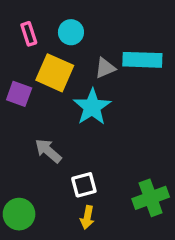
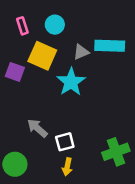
gray arrow: (48, 151) -> (37, 128), moved

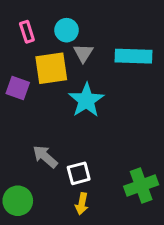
gray triangle: (81, 52) -> (83, 53), moved, turned -35
yellow square: (42, 56) -> (51, 68), turned -32

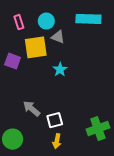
gray triangle: (83, 53) -> (58, 37), turned -40
cyan rectangle: (134, 56) -> (88, 19), moved
cyan star: (86, 100) -> (60, 70), size x0.6

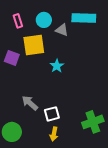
gray triangle: (58, 37) -> (62, 30), moved

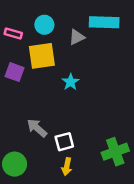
cyan circle: (44, 20) -> (44, 25), moved
pink rectangle: (18, 21) -> (13, 33), moved, turned -56
gray triangle: (62, 30) -> (77, 37), turned -48

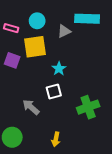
white square: (64, 142) -> (54, 91), moved
green cross: (115, 152) -> (88, 107), moved

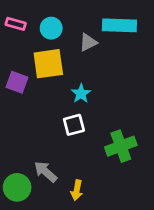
pink rectangle: (11, 28) -> (16, 24), moved
gray arrow: (31, 107) -> (45, 172), moved

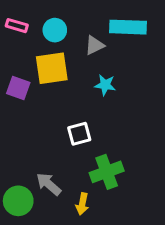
cyan star: (81, 94) -> (105, 85), moved, turned -30
green cross: (121, 146) -> (107, 172), moved

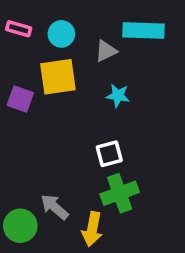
white square: (79, 134) -> (109, 154), moved
yellow arrow: (82, 204) -> (92, 229), size x1.4

